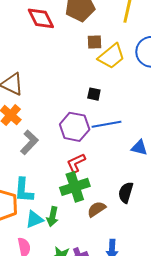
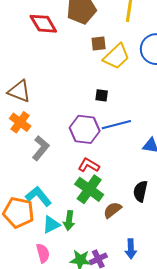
red L-shape: (76, 163) -> (89, 165), turned 60
green cross: (75, 187) -> (89, 189), turned -32
cyan L-shape: (24, 190) -> (39, 196), turned 140

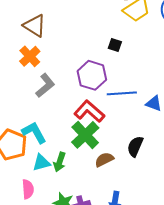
blue line: (116, 125) -> (122, 93), moved
red L-shape: (89, 165) -> (89, 111), size x1.4

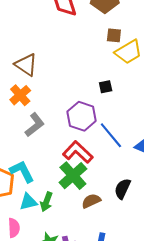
black square: (115, 45) -> (106, 87), turned -32
blue line: (122, 93) -> (111, 135), turned 52

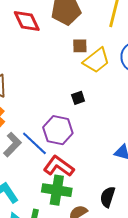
blue line: (111, 135) -> (34, 143), moved
green cross: (73, 176) -> (57, 190), turned -32

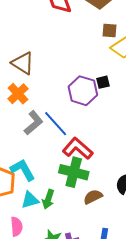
purple hexagon: (58, 130) -> (83, 91), moved

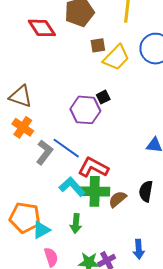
cyan L-shape: (23, 170) -> (72, 187), moved
brown semicircle: (93, 197) -> (118, 199), moved
cyan triangle: (30, 200) -> (41, 230), moved

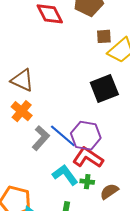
black square: (103, 97) -> (104, 88), size x2.0
purple hexagon: (85, 110) -> (86, 136), moved
green cross: (95, 191) -> (87, 182), size x0.5

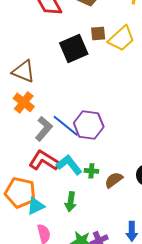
brown square: (104, 36) -> (98, 34), moved
black square: (104, 88) -> (74, 48), moved
red L-shape: (88, 158) -> (44, 161), moved

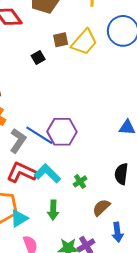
black square: (74, 48) -> (38, 58), size x0.5
green cross: (91, 171) -> (80, 181), moved, turned -32
brown semicircle: (114, 180) -> (101, 207), moved

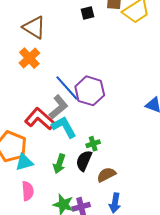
gray L-shape: (18, 141) -> (58, 107), moved
black semicircle: (121, 174) -> (84, 161), moved

